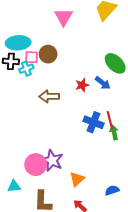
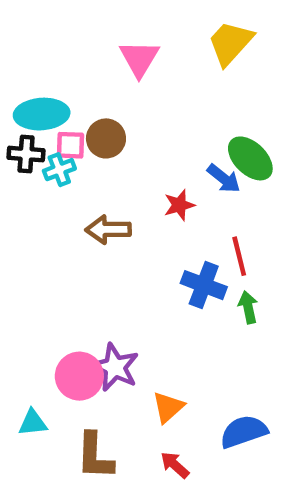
blue arrow: (103, 83) -> (224, 178), moved
red line: (110, 120) -> (239, 256), moved
blue semicircle: (112, 190) -> (244, 432), size x1.5

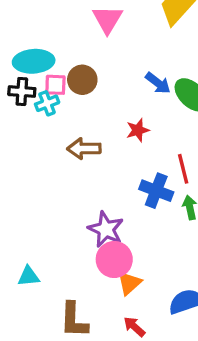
blue arrow: (224, 178) -> (158, 83), moved
purple star: (115, 367) -> (106, 229), moved
pink circle: (79, 376) -> (114, 259), moved
cyan triangle: (33, 423) -> (29, 276), moved

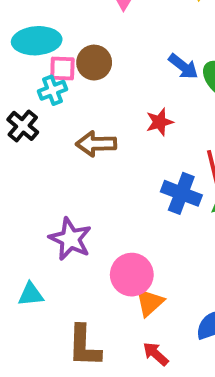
black cross: (22, 92) -> (23, 126), moved, turned 36
purple star: (106, 229) -> (70, 239), moved

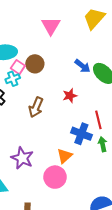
pink square: (62, 68) -> (18, 67), turned 32
brown arrow: (96, 144) -> (36, 107), turned -66
orange triangle: (150, 302) -> (65, 156), moved

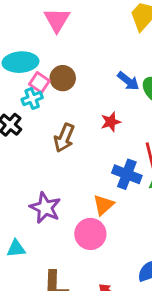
pink triangle: (51, 26) -> (57, 20), moved

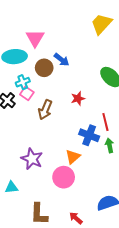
pink triangle: (57, 20) -> (35, 38), moved
blue arrow: (128, 81) -> (62, 60), moved
pink square: (39, 82) -> (27, 93), moved

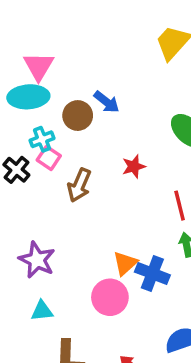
pink triangle: (35, 38) -> (39, 66), moved
blue cross: (89, 135) -> (152, 273), moved
purple star: (32, 159) -> (37, 260), moved
cyan triangle: (11, 187) -> (42, 311), moved

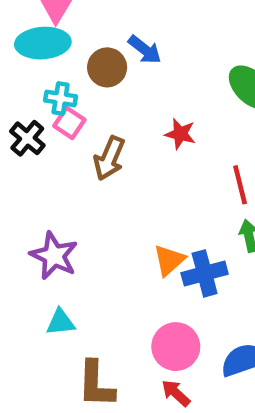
cyan cross: (42, 139) -> (61, 98), turned 30
red star: (134, 166) -> (180, 134), turned 30
blue cross: (152, 273) -> (205, 273), turned -36
pink circle: (110, 297) -> (176, 347), moved

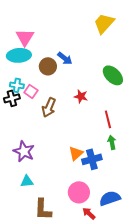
cyan cross: (61, 98) -> (17, 85), moved
black cross: (27, 138) -> (12, 98), turned 35
red arrow: (176, 393) -> (89, 213), moved

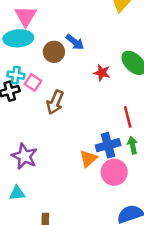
red star: (81, 96) -> (102, 73), moved
blue cross: (92, 159) -> (108, 145), moved
cyan triangle: (27, 181) -> (17, 193), moved
pink circle: (79, 192) -> (114, 172), moved

